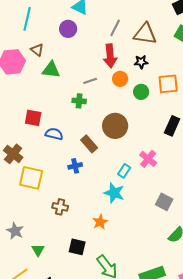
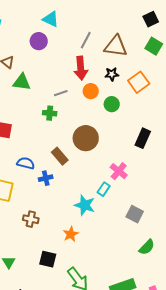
orange square: (168, 84) -> (139, 82), moved, turned -30
blue semicircle: (54, 134) -> (26, 163), moved
cyan rectangle: (124, 171) -> (104, 189), moved

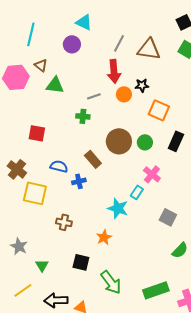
black star: (112, 74) -> (142, 85), moved
orange square: (139, 82) -> (159, 110), moved, turned -30
green circle: (112, 104) -> (145, 142), moved

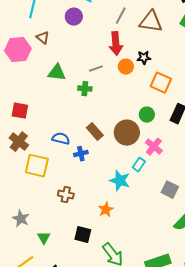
green triangle: (55, 85) -> (57, 73), moved
red square: (37, 133) -> (20, 111), moved
brown circle: (119, 141) -> (127, 133), moved

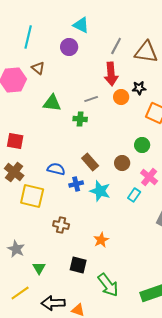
brown circle: (127, 133) -> (122, 163), size x0.6
cyan star: (120, 181) -> (100, 191), moved

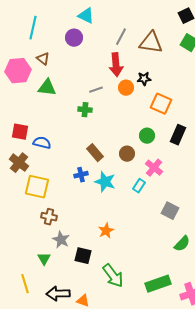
green triangle: (52, 103) -> (47, 88), moved
blue semicircle: (56, 169) -> (42, 143), moved
brown cross: (61, 225) -> (49, 217), moved
gray star: (16, 249) -> (61, 240), moved
yellow line: (20, 293) -> (25, 284), turned -72

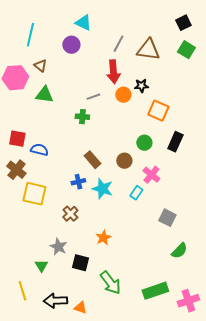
brown cross: (49, 217) -> (70, 214), moved, turned 35

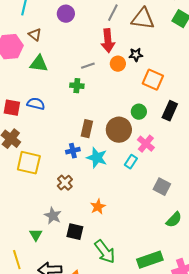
blue semicircle: (39, 150) -> (36, 104), moved
brown rectangle: (92, 160) -> (87, 129), turned 54
brown circle: (124, 161) -> (119, 130), size x1.6

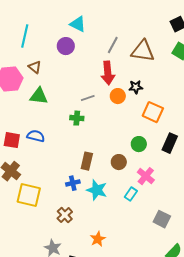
brown circle: (119, 130) -> (119, 162), size x0.6

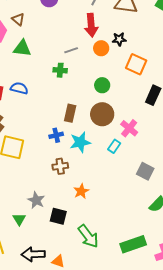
green circle: (139, 144) -> (102, 85), moved
brown circle: (119, 162) -> (102, 114), size x1.5
cyan star: (97, 190) -> (80, 142), turned -30
brown cross: (65, 215) -> (60, 166), moved, turned 35

